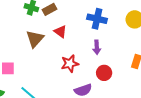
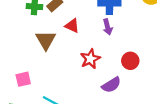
purple arrow: (97, 47) -> (108, 27), moved

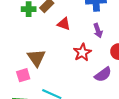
purple arrow: (108, 27) -> (98, 31), moved
brown triangle: (46, 40) -> (36, 58), moved

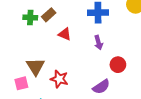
red star: (82, 52) -> (59, 79), moved, turned -30

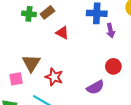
purple arrow: (98, 43) -> (111, 31), moved

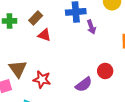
brown rectangle: (47, 12) -> (36, 18), moved
red circle: (113, 66) -> (105, 71), moved

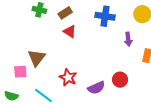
purple arrow: (91, 27) -> (128, 39), moved
red star: (42, 80) -> (68, 77), moved

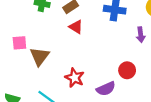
pink square: (20, 72) -> (19, 43), moved
red circle: (120, 80) -> (127, 70), moved

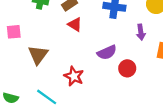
pink square: (19, 43) -> (14, 32), moved
purple semicircle: (106, 89) -> (107, 52), moved

